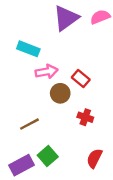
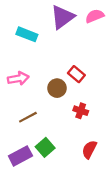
cyan rectangle: (28, 49) -> (27, 34), moved
pink arrow: (47, 72) -> (18, 78), moved

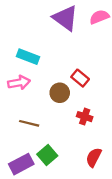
purple triangle: (62, 17) -> (65, 18), turned -48
cyan rectangle: (27, 34) -> (28, 57), moved
brown line: (28, 117) -> (29, 123), turned 42

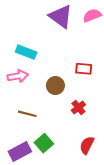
red rectangle: (80, 78) -> (84, 69), moved, turned -35
red cross: (85, 117) -> (78, 108), turned 32

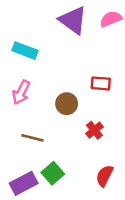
cyan rectangle: (26, 52) -> (25, 51), moved
pink arrow: (18, 76) -> (21, 92), turned 126

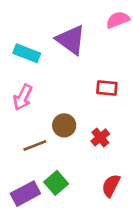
purple triangle: (73, 20) -> (71, 40), moved
brown circle: (67, 104) -> (64, 125), moved
brown line: (32, 138) -> (35, 145), turned -35

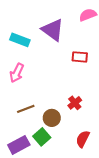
red rectangle: (107, 88) -> (80, 57), moved
brown circle: (64, 125) -> (52, 118), moved

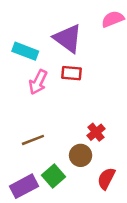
red rectangle: (80, 57) -> (72, 73), moved
pink arrow: (17, 73) -> (38, 82), moved
brown circle: (52, 118) -> (81, 155), moved

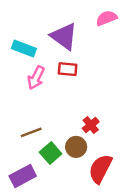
green square: (54, 176) -> (51, 153), moved
red semicircle: (106, 179) -> (100, 169), size x1.4

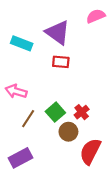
pink arrow: (36, 78) -> (16, 91), moved, turned 80
brown line: (31, 132) -> (28, 119), turned -36
green square: (51, 153) -> (55, 112), moved

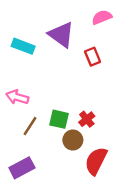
red rectangle: (61, 62) -> (93, 57), moved, turned 63
green square: (55, 112) -> (59, 119), turned -36

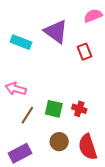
red cross: (87, 119) -> (79, 109), turned -32
brown circle: (73, 140) -> (59, 142), moved
red semicircle: (96, 161) -> (88, 147), turned -45

